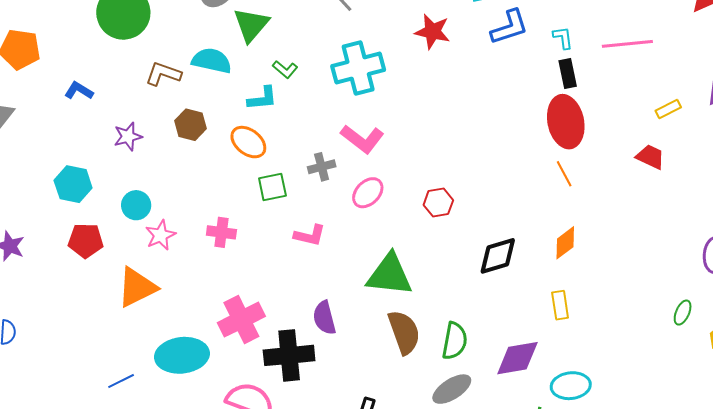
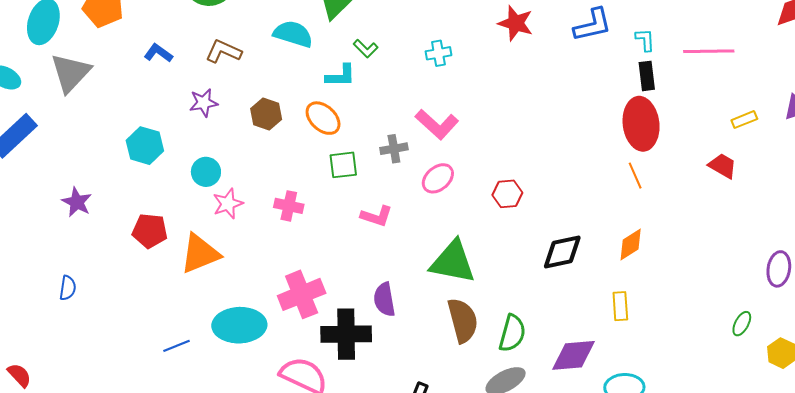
cyan cross: (358, 68) -> (438, 53), size x0.5
brown L-shape: (163, 74) -> (223, 51), moved
brown hexagon: (191, 125) -> (266, 114), moved
red pentagon: (86, 241) -> (150, 231), moved

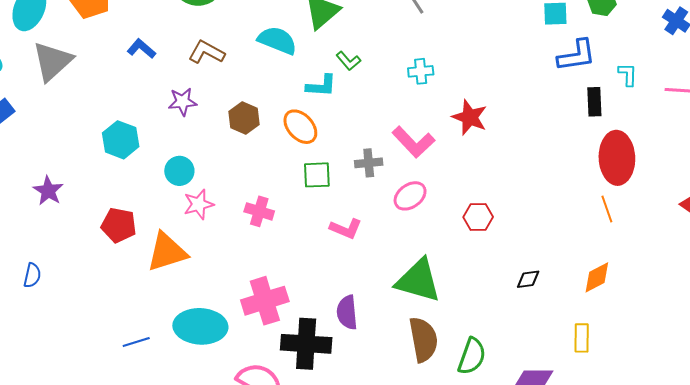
red star: (516, 23) -> (470, 117), moved
black rectangle: (647, 76) -> (594, 102), moved
black diamond: (562, 252) -> (528, 279), size x0.6

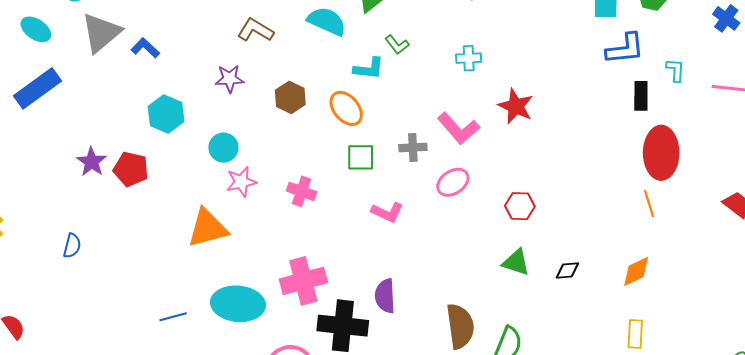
blue L-shape: (141, 49) -> (145, 48), moved
red pentagon: (119, 225) -> (131, 169), moved
green triangle: (418, 280) -> (516, 262), moved, size x0.6
yellow rectangle: (582, 338) -> (635, 334), moved

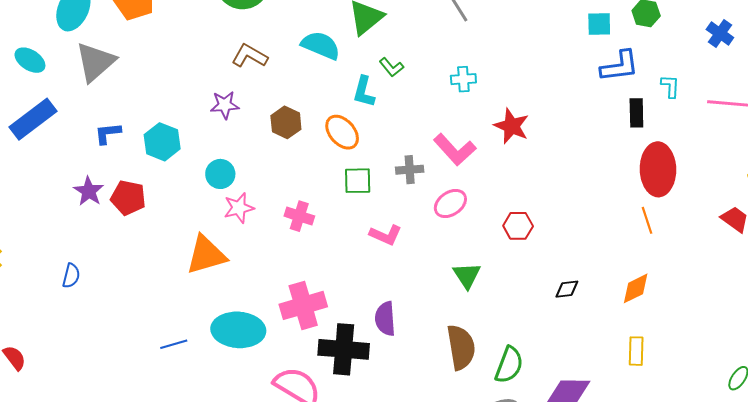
blue L-shape: (145, 48) -> (108, 133), moved, turned -48
cyan L-shape: (369, 69) -> (364, 92), turned 100
green triangle: (516, 262) -> (467, 275), moved, turned 40

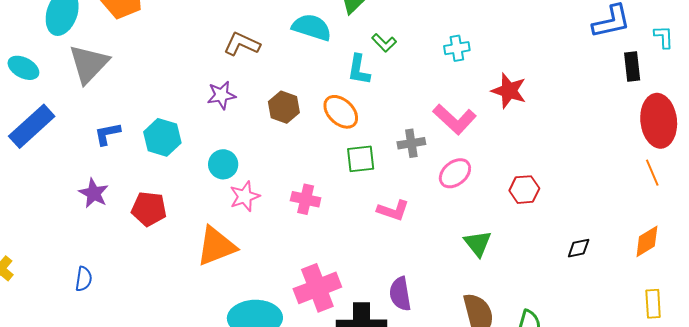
red pentagon: (128, 198) -> (149, 209), moved

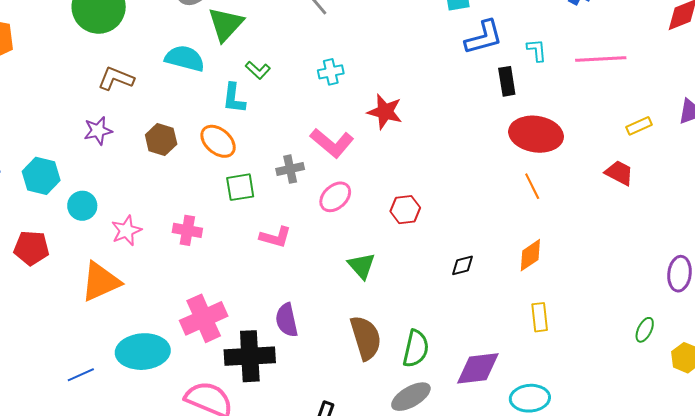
red ellipse: (659, 121) -> (536, 134), turned -72
cyan circle: (223, 164) -> (82, 206), moved

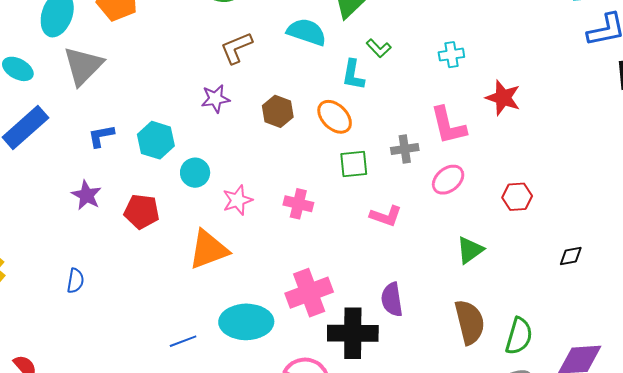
brown L-shape: (116, 79) -> (237, 48), turned -48
pink L-shape: (332, 143) -> (448, 126), turned 33
green triangle: (361, 266) -> (470, 250), turned 32

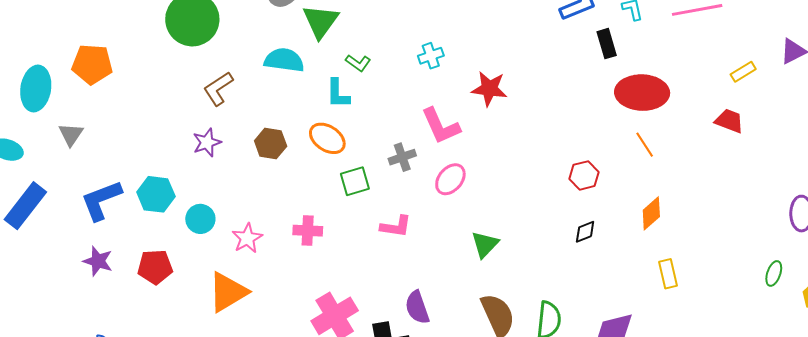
gray triangle: (83, 66) -> (71, 134), size x0.6
blue L-shape: (101, 136) -> (101, 200), size x1.6
red hexagon: (517, 197) -> (584, 175), moved

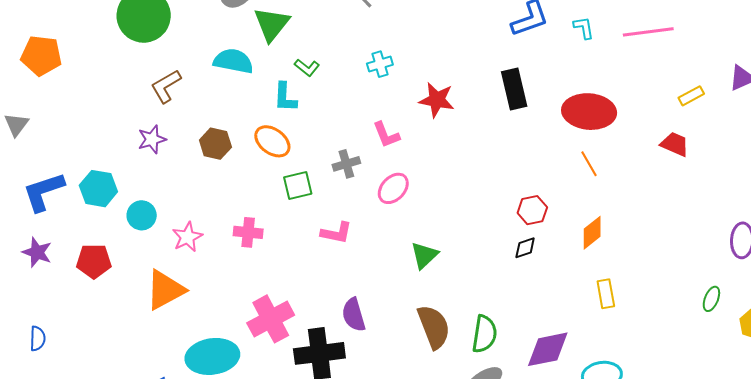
black rectangle: (607, 44) -> (514, 89), moved, size x1.4
pink L-shape: (441, 126) -> (386, 135), size x0.7
red hexagon: (584, 175) -> (532, 210), moved

